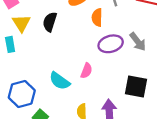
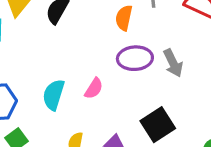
cyan semicircle: (60, 81) -> (54, 95), turned 60
black square: (136, 87) -> (158, 125), turned 35

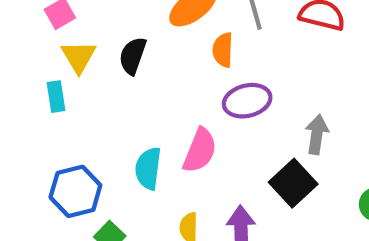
gray arrow: (173, 63) -> (317, 134), moved, turned -136
pink semicircle: (94, 88) -> (200, 150), size x1.5

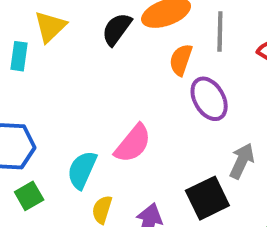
black semicircle: (133, 56) -> (117, 29), moved
purple ellipse: (247, 101) -> (209, 99), moved, turned 57
cyan semicircle: (148, 168) -> (82, 170), moved

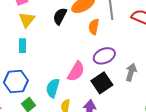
cyan rectangle: (19, 56) -> (22, 46), moved
purple ellipse: (209, 99) -> (104, 56), moved, turned -75
black square: (207, 198) -> (102, 83), moved

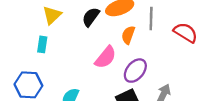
purple ellipse: (104, 56) -> (135, 71), turned -35
pink semicircle: (76, 71) -> (105, 57), moved

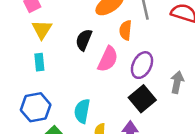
black semicircle: (91, 17) -> (84, 40), moved

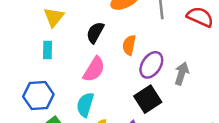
orange semicircle: (125, 30) -> (129, 45), moved
pink semicircle: (108, 59) -> (94, 69), moved
gray arrow: (177, 82) -> (182, 74), moved

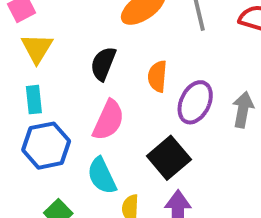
blue hexagon: (38, 95) -> (46, 146), moved
black square: (148, 99) -> (169, 158), moved
cyan semicircle: (85, 105) -> (102, 176), turned -35

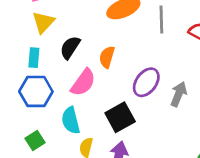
black semicircle: (103, 64) -> (70, 47), moved
orange semicircle: (157, 76) -> (107, 57), moved

